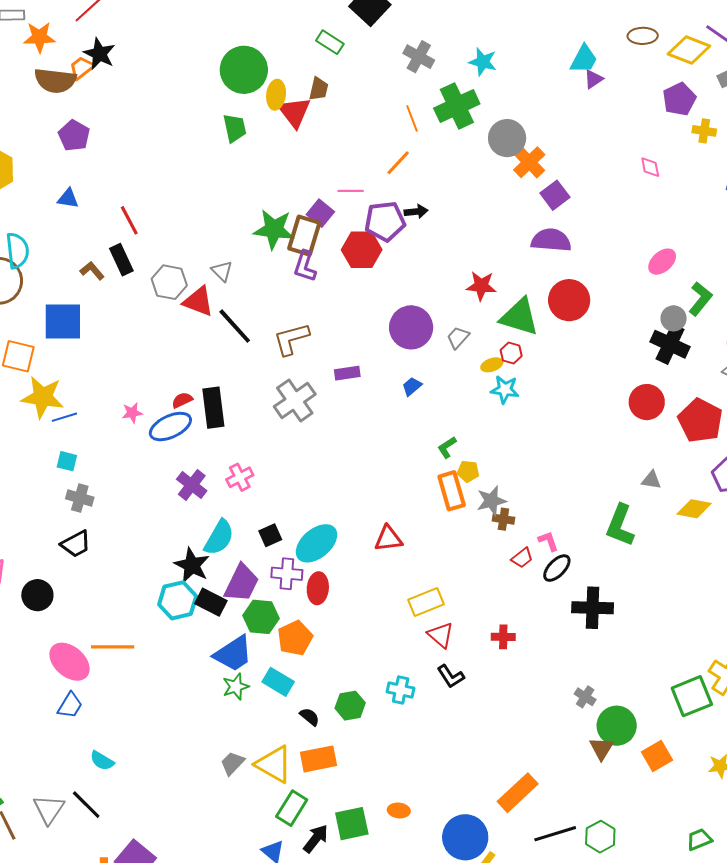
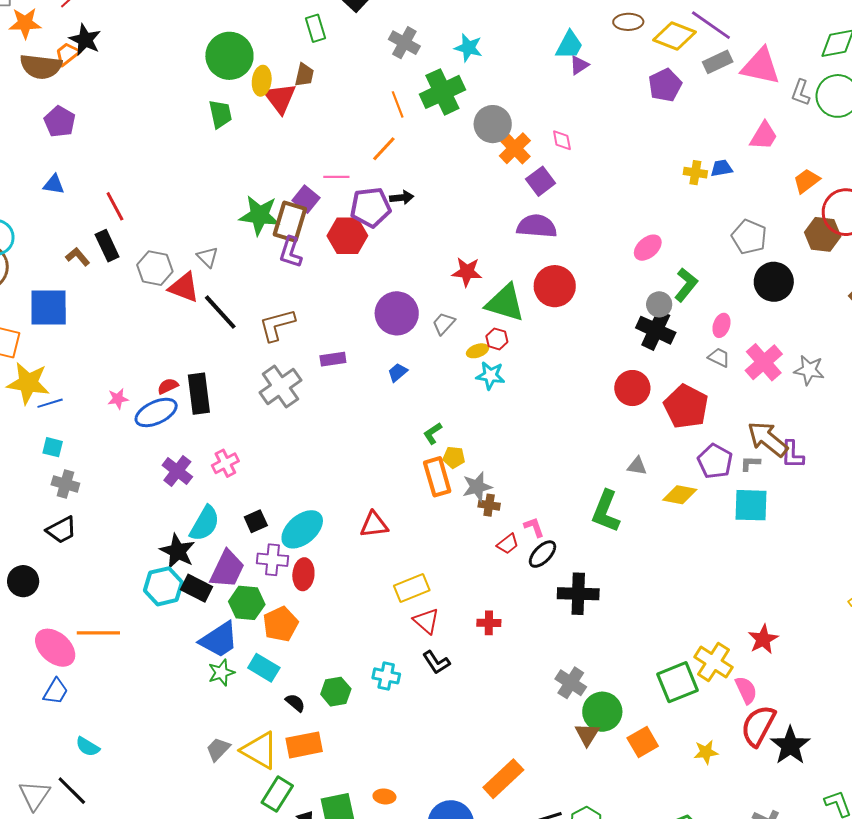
green rectangle: (330, 42) -> (316, 28), turned 40
yellow cross: (704, 131) -> (695, 173), moved
pink diamond: (650, 167) -> (562, 140), moved
gray cross: (585, 697) -> (571, 683), size x1.4

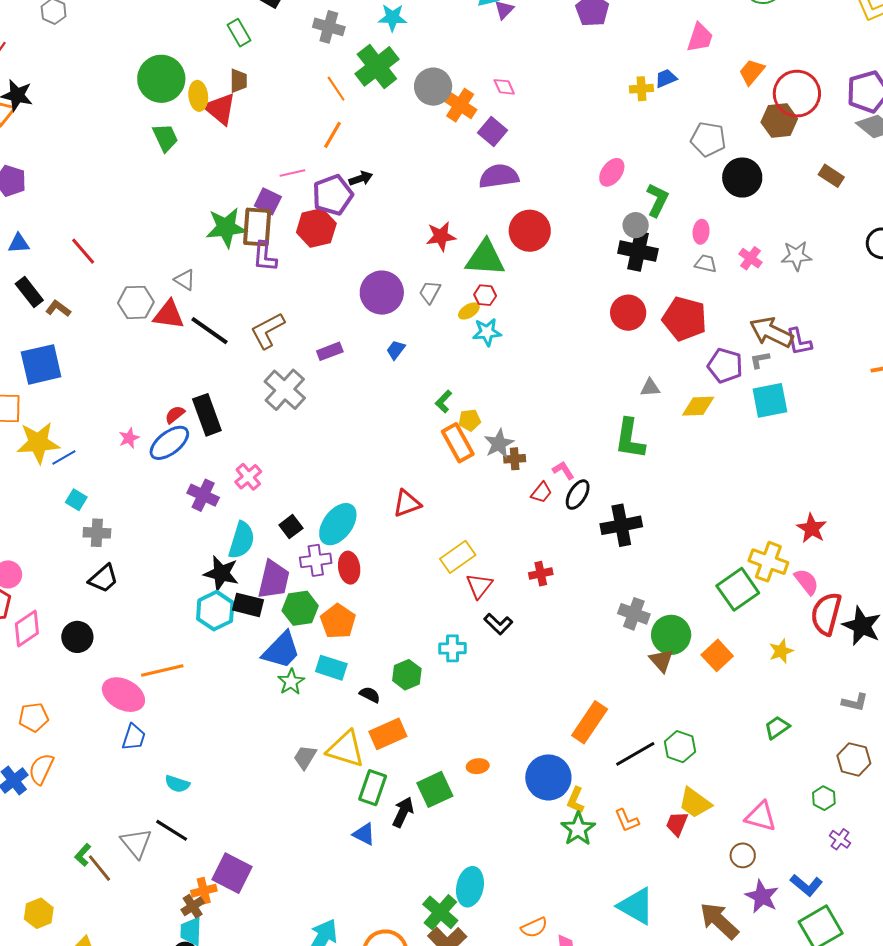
black rectangle: (107, 246) -> (29, 292), moved
pink cross: (764, 362) -> (750, 258), size x0.6
cyan square: (53, 447) -> (76, 500), turned 30
red triangle: (426, 621) -> (479, 586), turned 40

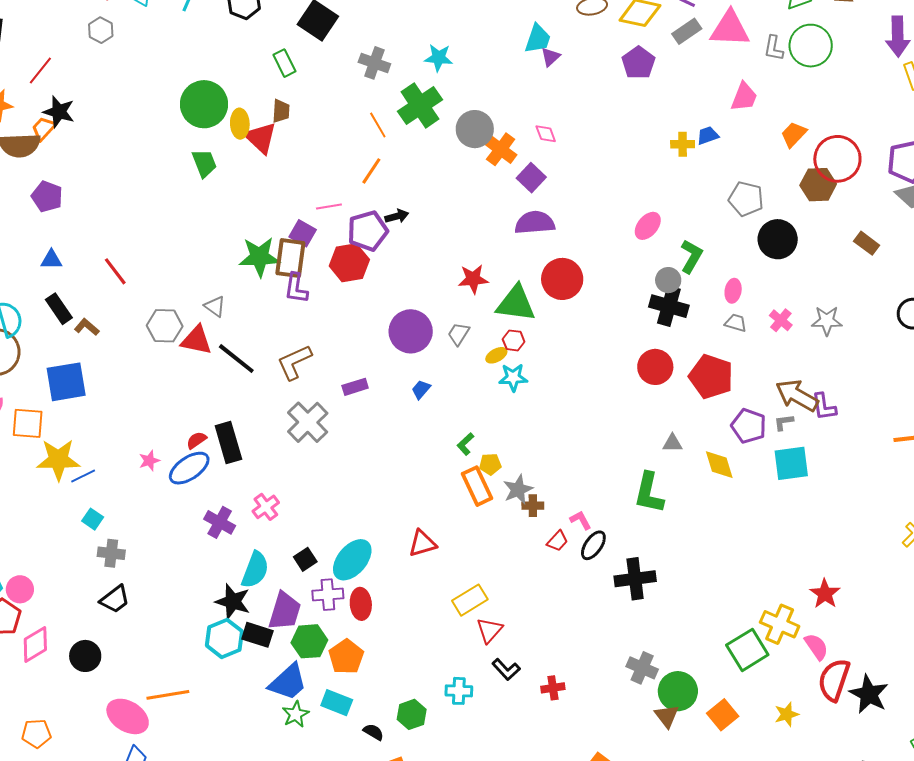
yellow diamond: (698, 406) -> (719, 465), turned 72
red cross: (541, 574) -> (553, 688), moved

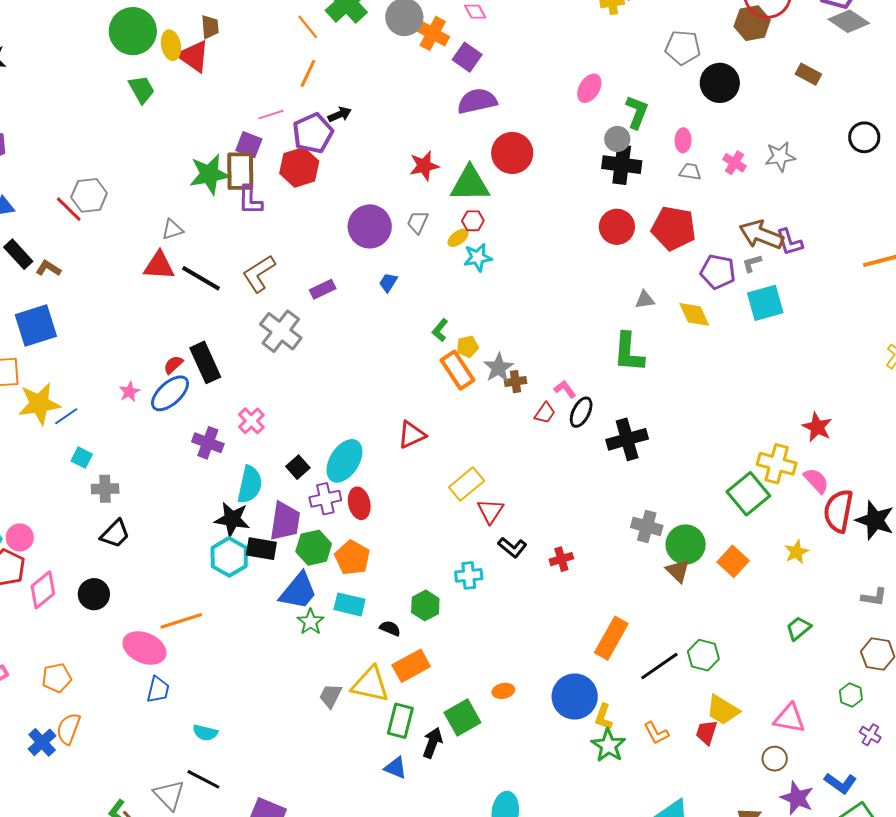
gray triangle: (215, 306) -> (172, 230), turned -45
gray hexagon: (165, 326) -> (89, 195), moved

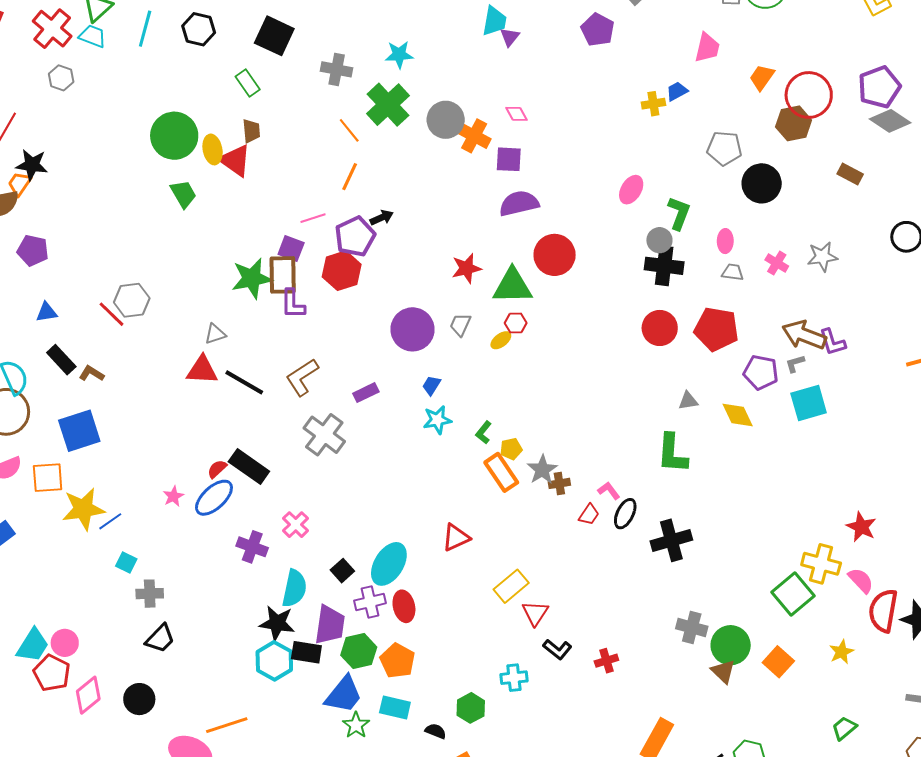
purple square: (467, 57) -> (509, 159), turned -32
cyan star: (478, 257) -> (437, 420), moved
black rectangle: (205, 362) -> (249, 467), turned -30

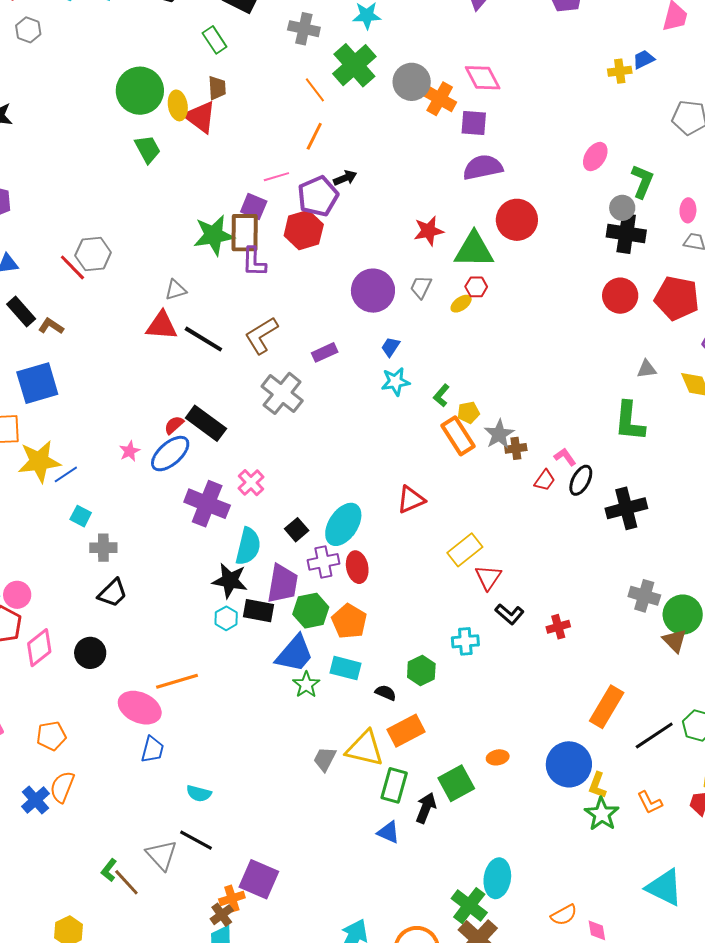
pink diamond: (517, 114) -> (483, 78), size x1.6
purple cross: (252, 547) -> (207, 504), size x1.4
cyan hexagon: (274, 661) -> (226, 618), size x0.6

